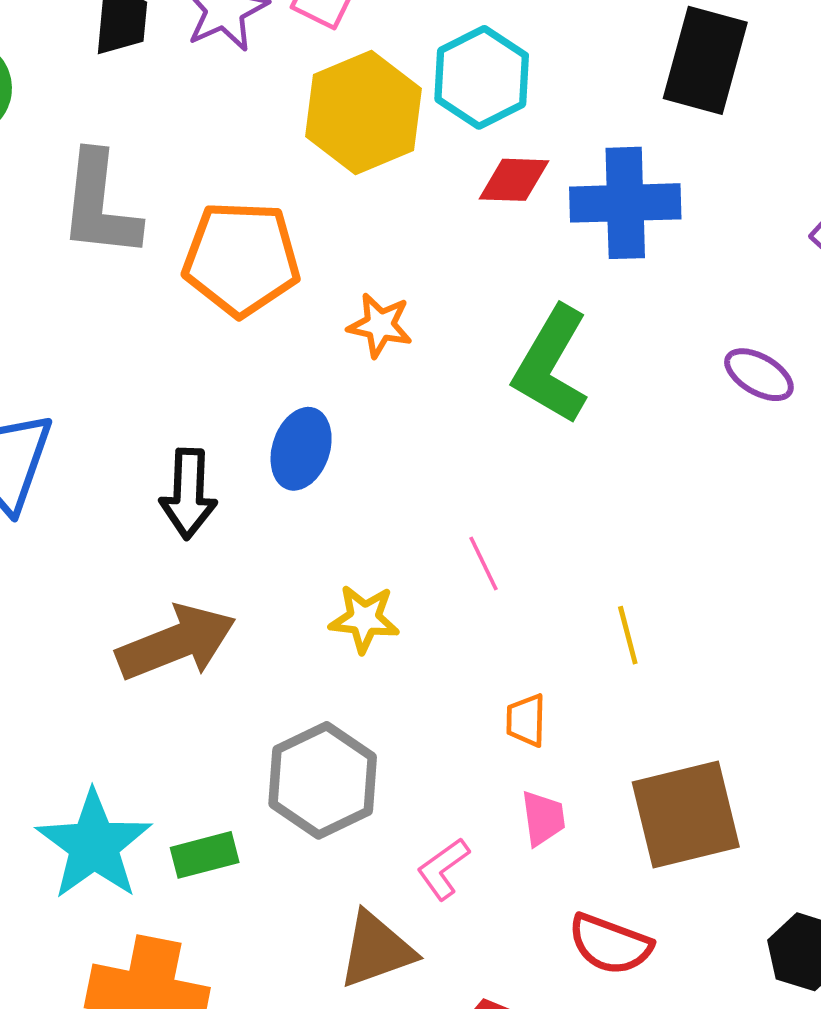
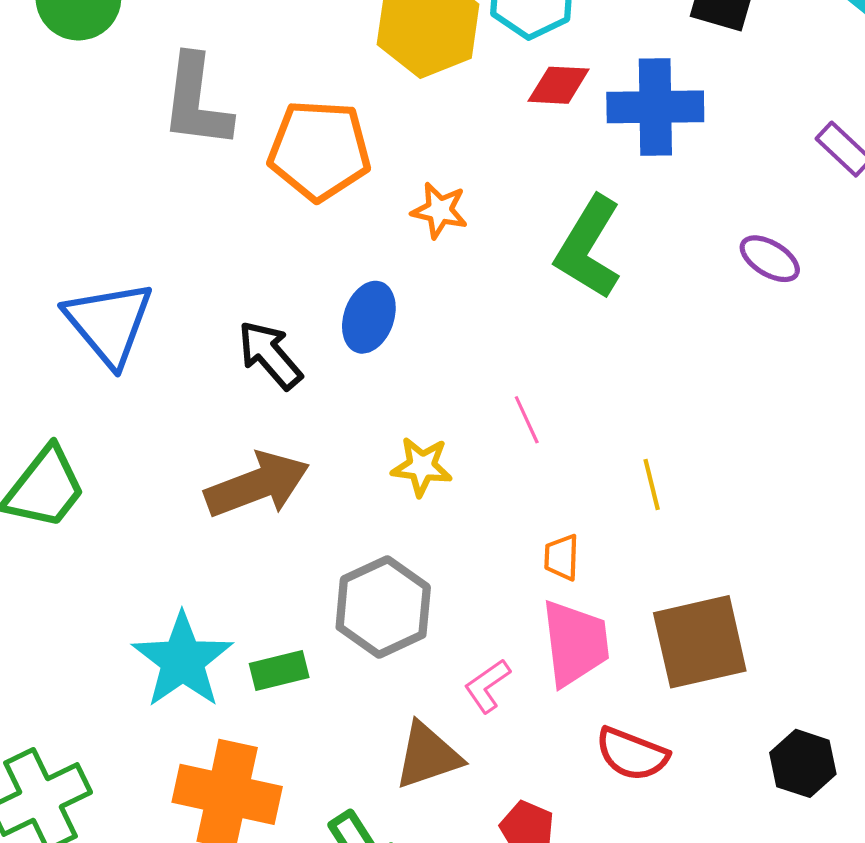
black arrow: (188, 494) -> (270, 355), turned 136
pink trapezoid: (543, 818) -> (575, 643), size x1.8

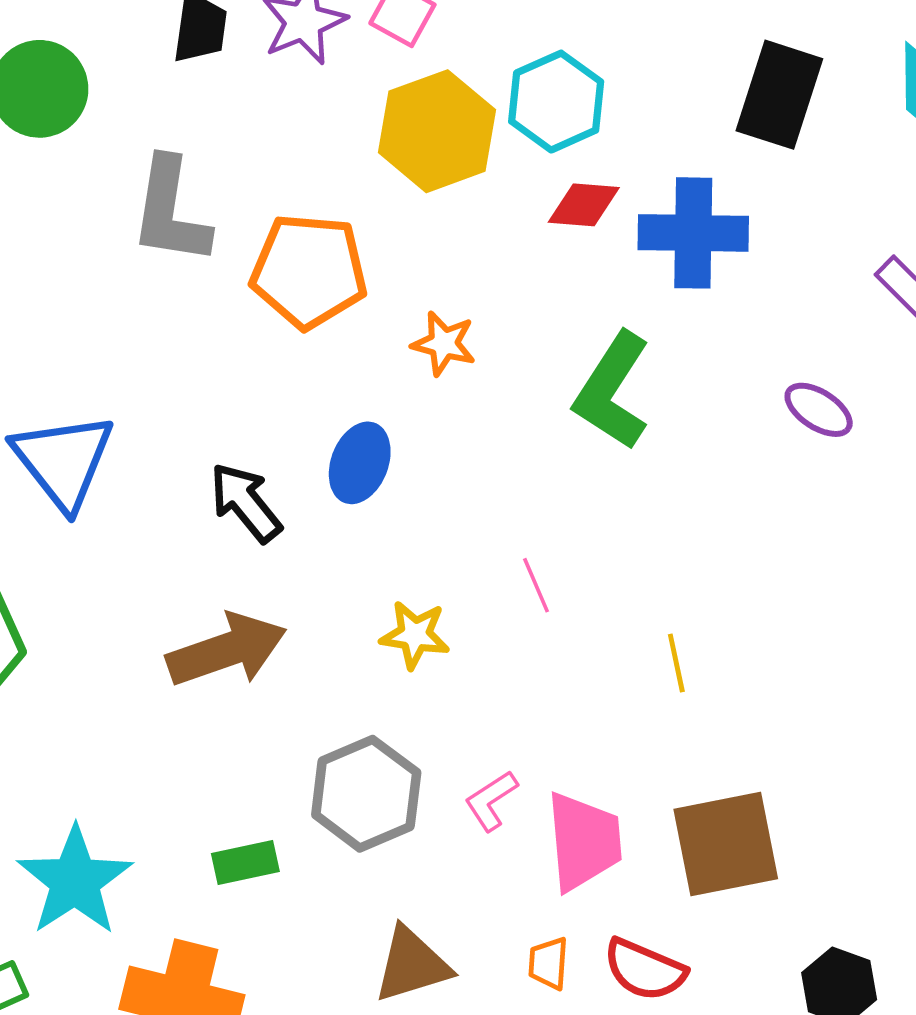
orange trapezoid: (562, 557) -> (548, 963), moved
cyan star: (183, 660) -> (75, 881), moved
pink L-shape: (487, 686) -> (491, 801), moved

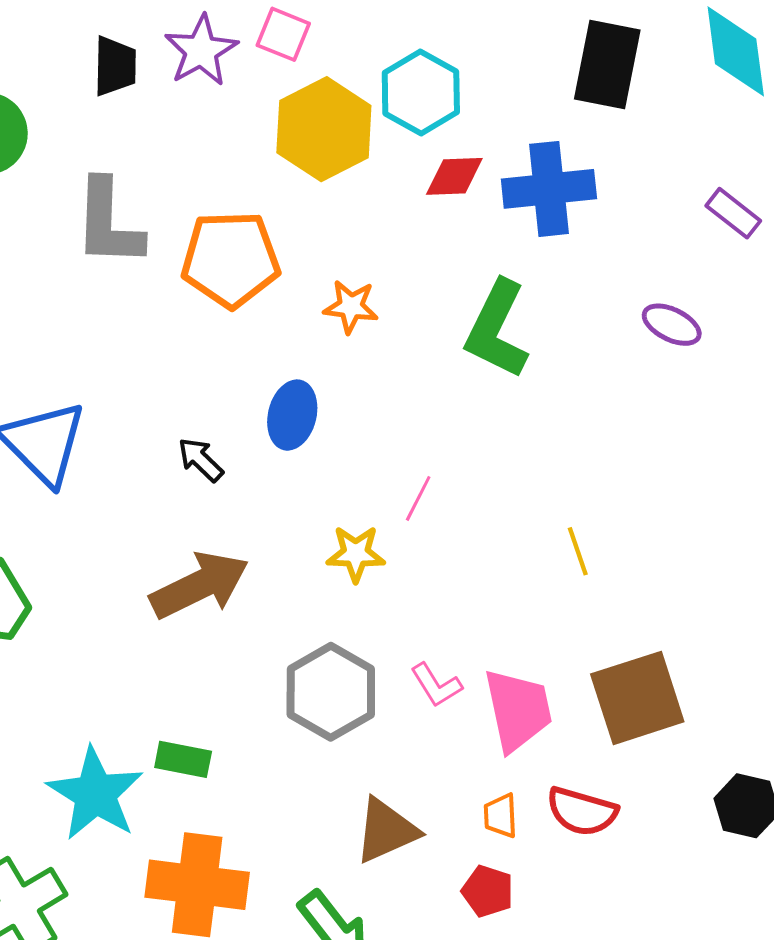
black arrow: (246, 503) -> (201, 460), size x0.7
pink line: (536, 585) -> (418, 498), moved, turned 57
pink L-shape: (491, 801) -> (436, 685), turned -82
green rectangle: (245, 863) -> (183, 759), moved, turned 30

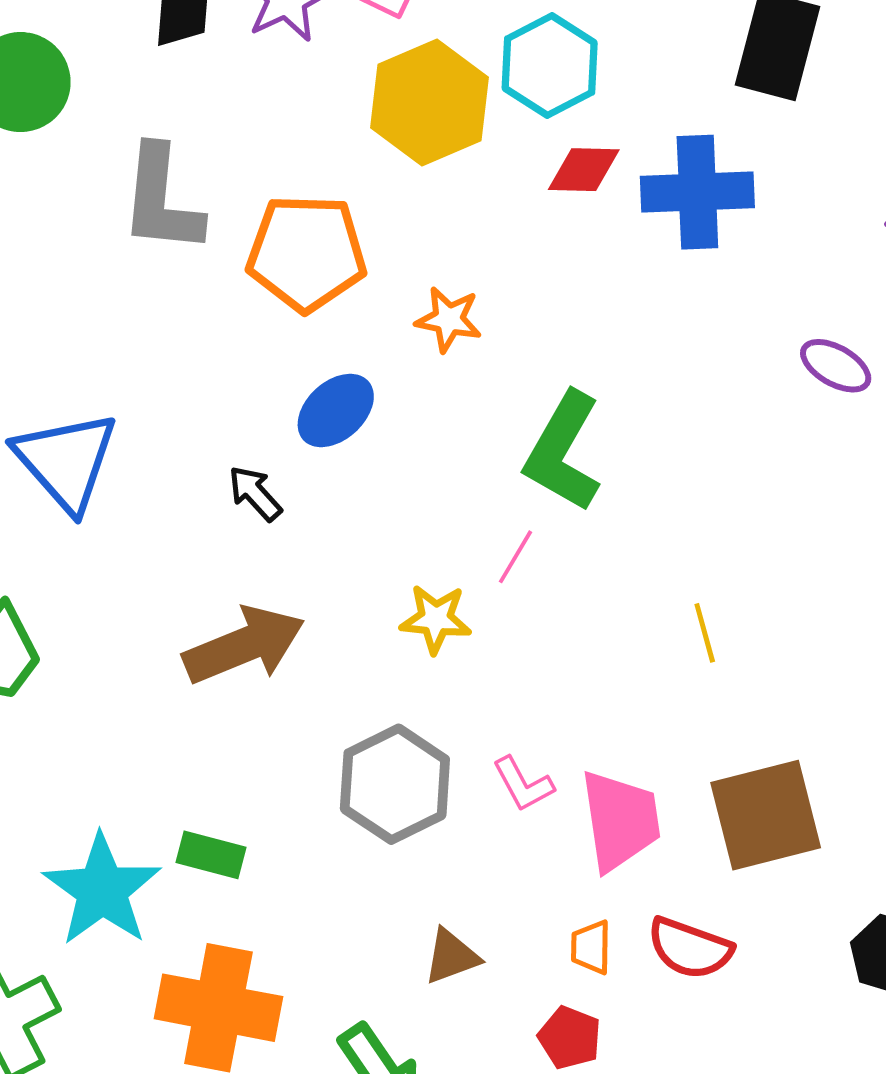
green L-shape: (497, 329) -> (563, 452), moved
blue ellipse: (292, 415) -> (336, 410), moved, turned 30
brown triangle: (386, 831) -> (451, 956), size x0.7

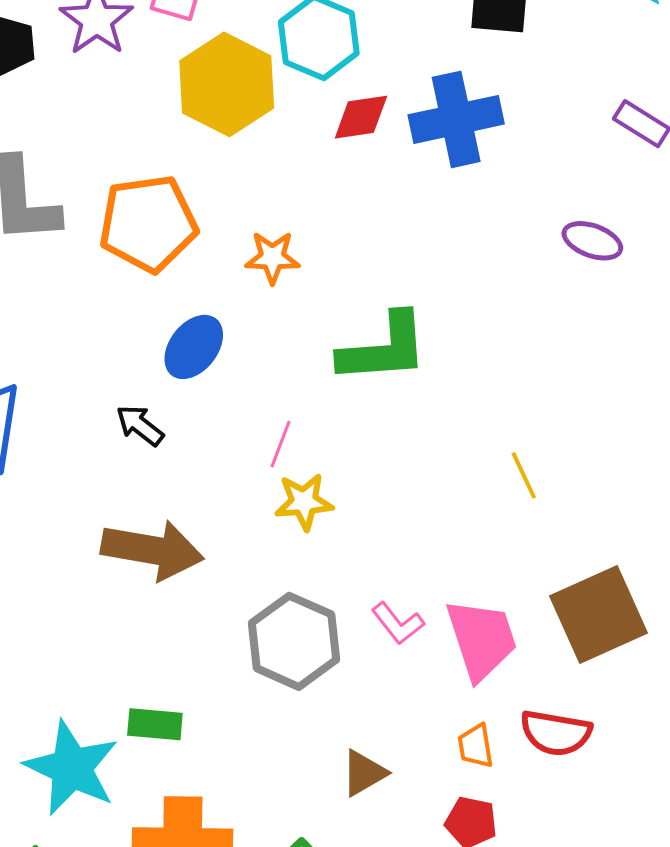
green L-shape: (563, 452) -> (384, 349), turned -114
pink line: (515, 557) -> (281, 444), moved
brown arrow: (244, 645) -> (152, 550), turned 42

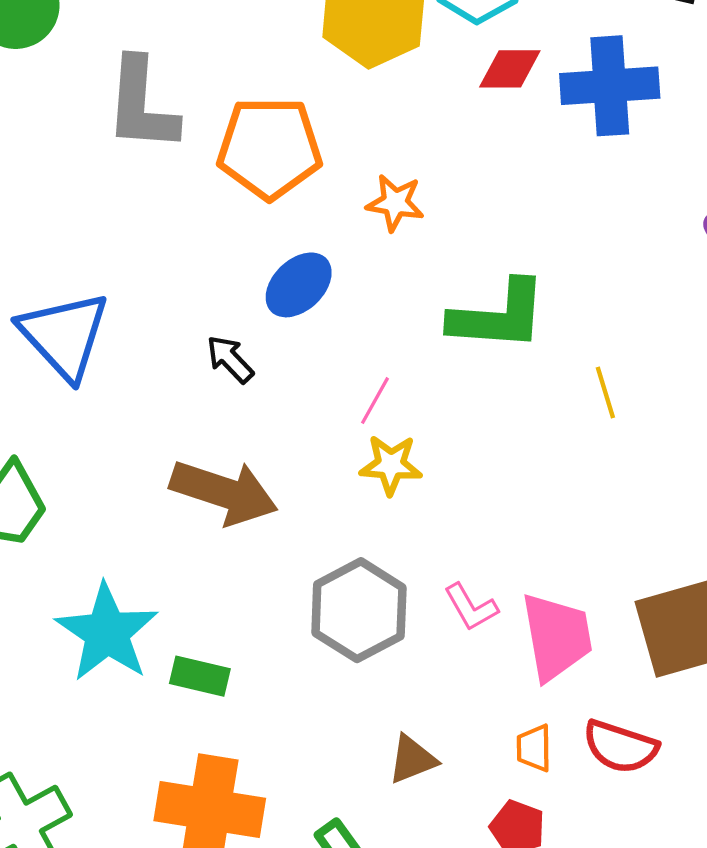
yellow line: (524, 475) -> (605, 393), moved
cyan star: (72, 768) -> (107, 633), moved

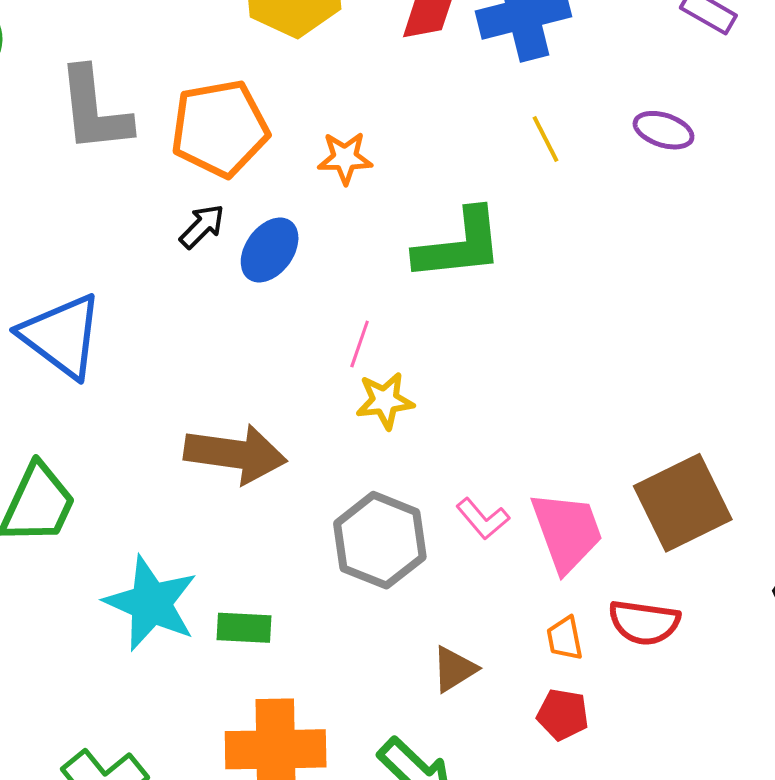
black arrow: (230, 359) -> (202, 226), moved, turned 99
yellow line: (605, 393) -> (545, 139), moved

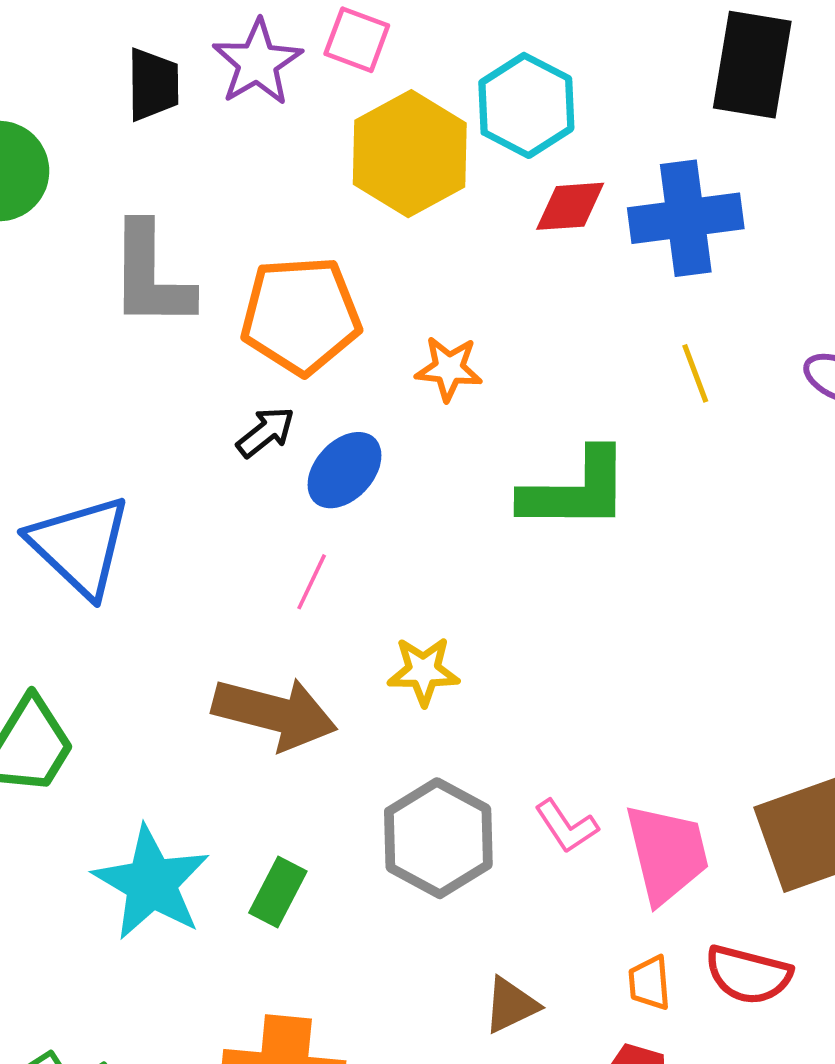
pink line: (360, 344) -> (312, 582), moved
yellow star: (385, 401) -> (423, 671), moved
green rectangle: (244, 628) -> (278, 892), moved, turned -72

